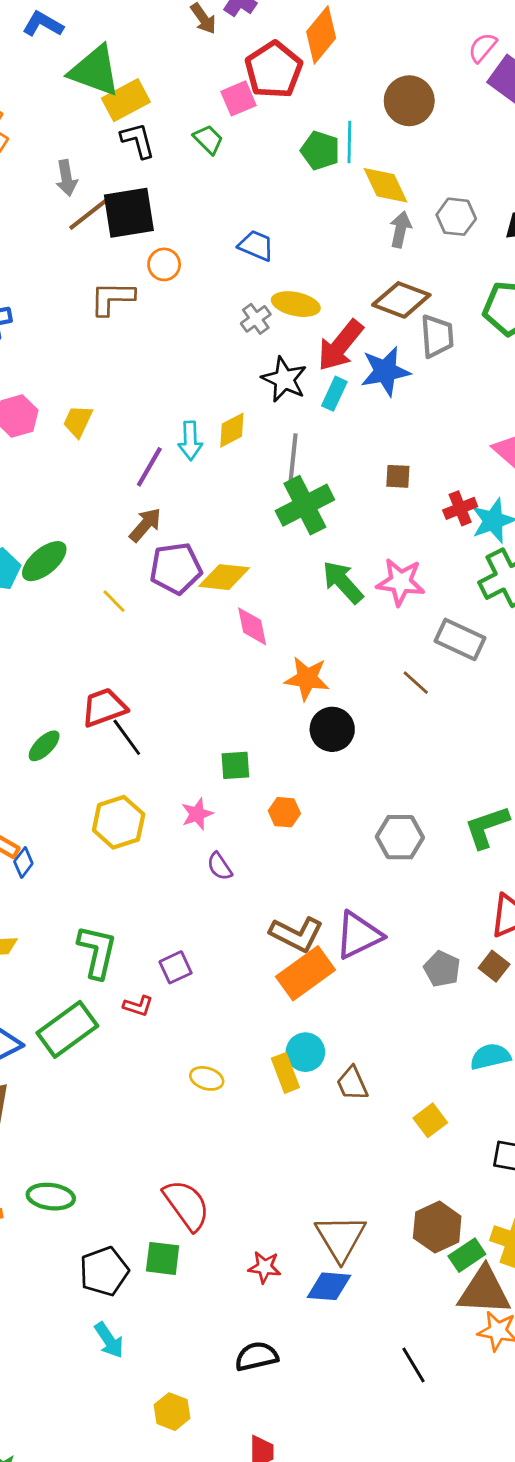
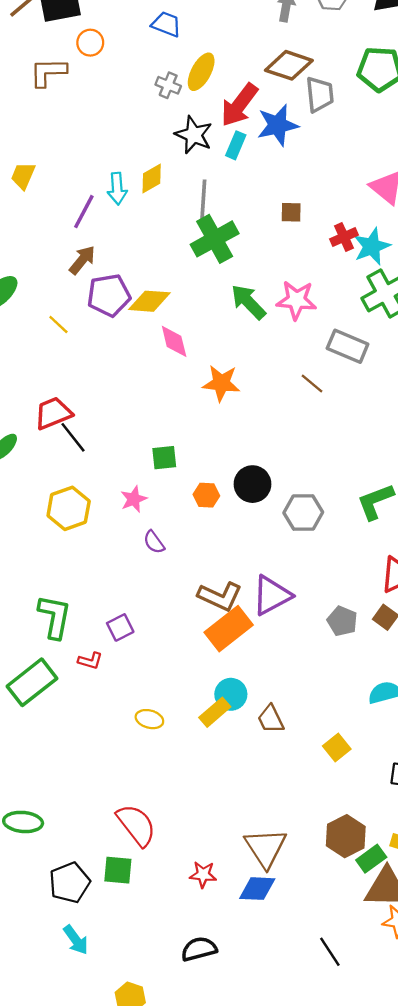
yellow ellipse: (296, 304) -> (201, 72), turned -72
gray cross: (256, 319) -> (168, 85), turned -30
black circle: (332, 729) -> (252, 484), moved
yellow rectangle: (285, 1073) -> (215, 712), turned 72

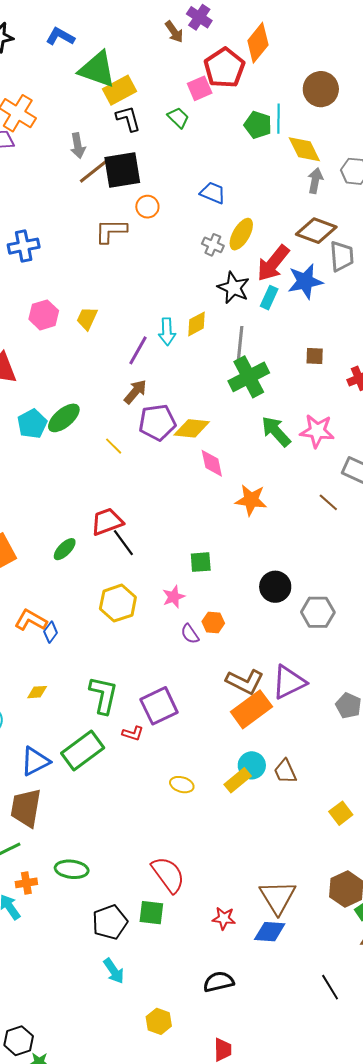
orange hexagon: (206, 495) -> (213, 622), moved
purple square: (120, 627) -> (159, 706), size x1.6
brown trapezoid: (271, 719) -> (285, 771), moved

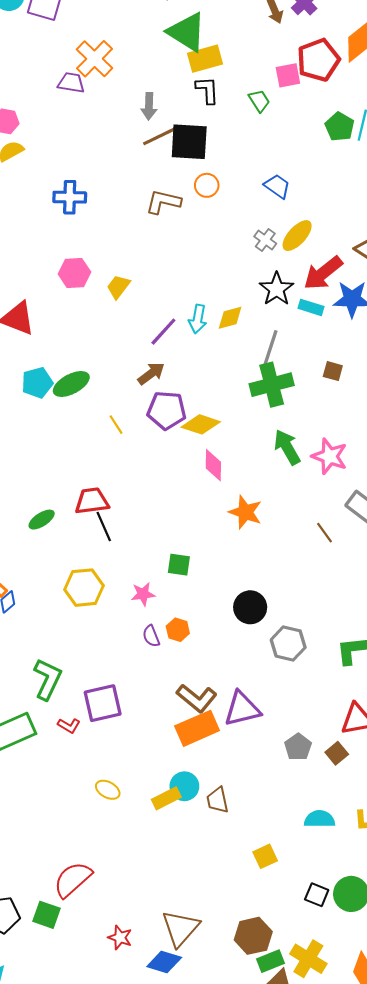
cyan rectangle: (269, 298) -> (311, 307), turned 70
brown square: (315, 356) -> (333, 371), moved
red semicircle: (168, 875) -> (73, 879), turned -108

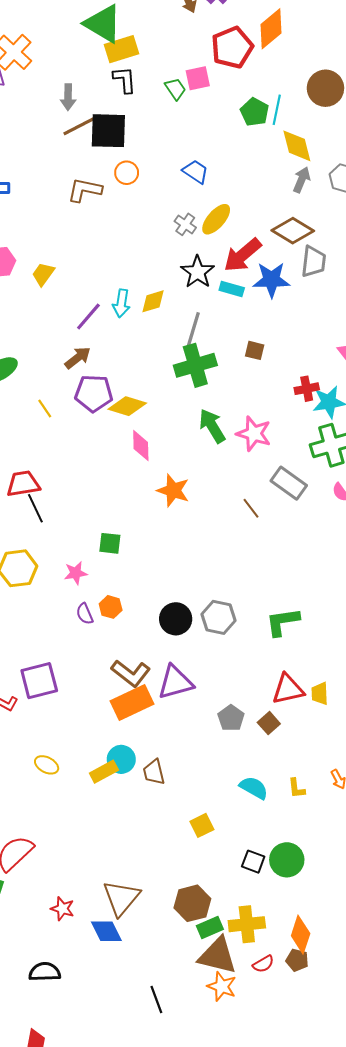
pink square: (288, 75) -> (198, 78), moved
black circle: (250, 607) -> (176, 619), moved
cyan semicircle: (319, 819) -> (254, 788), turned 32
yellow cross: (308, 959) -> (247, 924), turned -36
blue diamond: (164, 962) -> (106, 931), turned 48

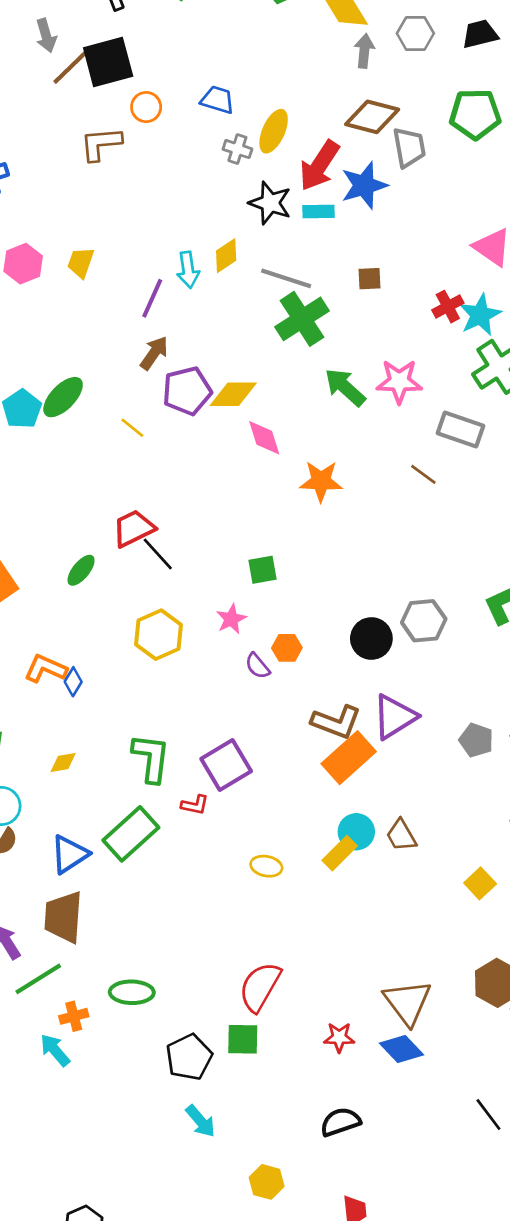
blue trapezoid: (195, 172) -> (218, 100), moved
gray line: (193, 332) -> (286, 278), turned -72

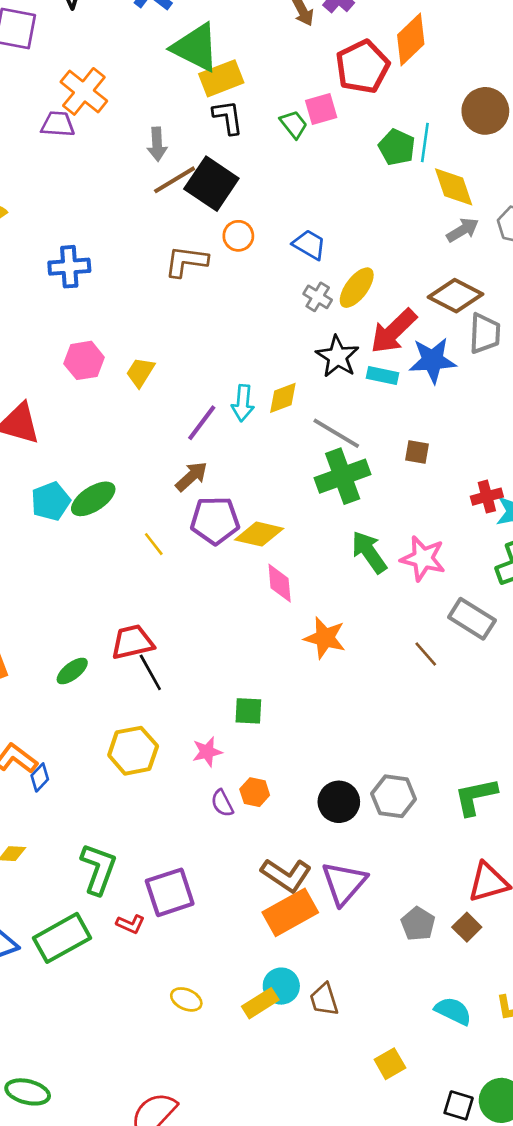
gray arrow: (364, 51) -> (463, 230), turned 40
black square: (108, 62) -> (211, 184), turned 36
purple triangle: (395, 717) -> (344, 883), turned -30

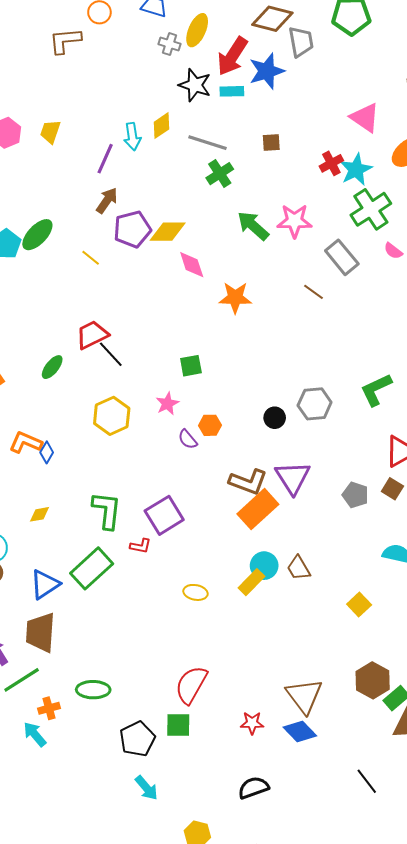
green cross: (343, 476) -> (220, 174), size x0.7
gray rectangle: (472, 619) -> (342, 257), turned 32
black circle: (339, 802) -> (275, 418), size x0.7

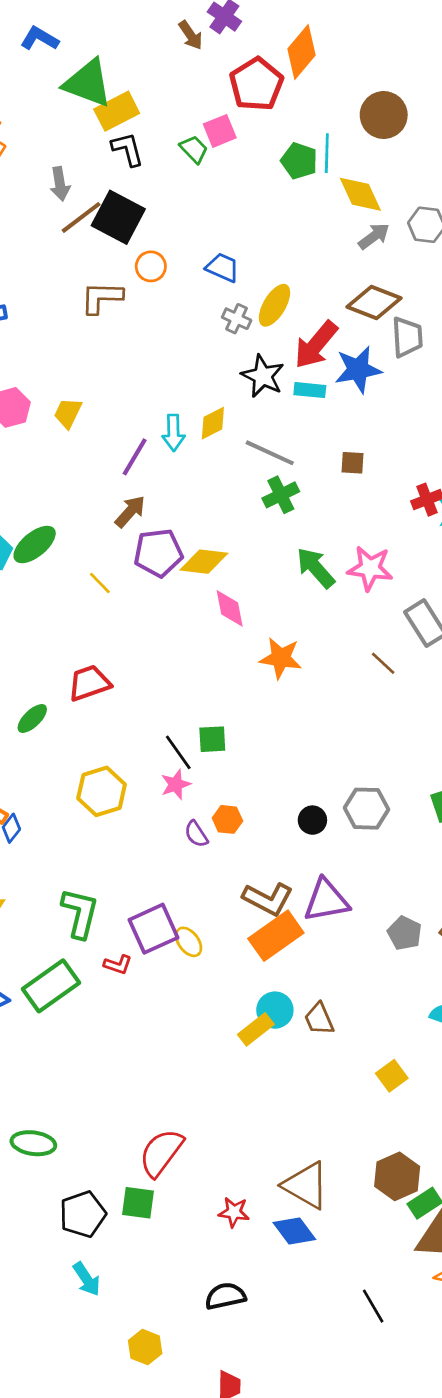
black line: (111, 354) -> (178, 752), moved
purple triangle: (293, 478) -> (326, 900), turned 45
yellow ellipse: (195, 592) -> (189, 942), moved, turned 35
brown triangle: (304, 696) -> (306, 1185), turned -30

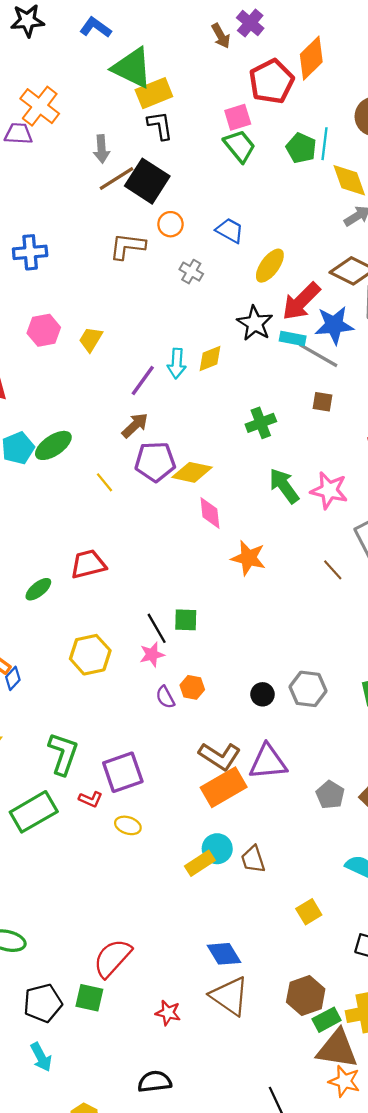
green trapezoid: (194, 149) -> (240, 146), moved, size x1.4
gray cross: (237, 319) -> (191, 272), moved
gray line: (270, 453) -> (318, 355), moved
yellow ellipse: (189, 942) -> (128, 825), moved, turned -40
blue diamond: (294, 1231) -> (224, 954), moved

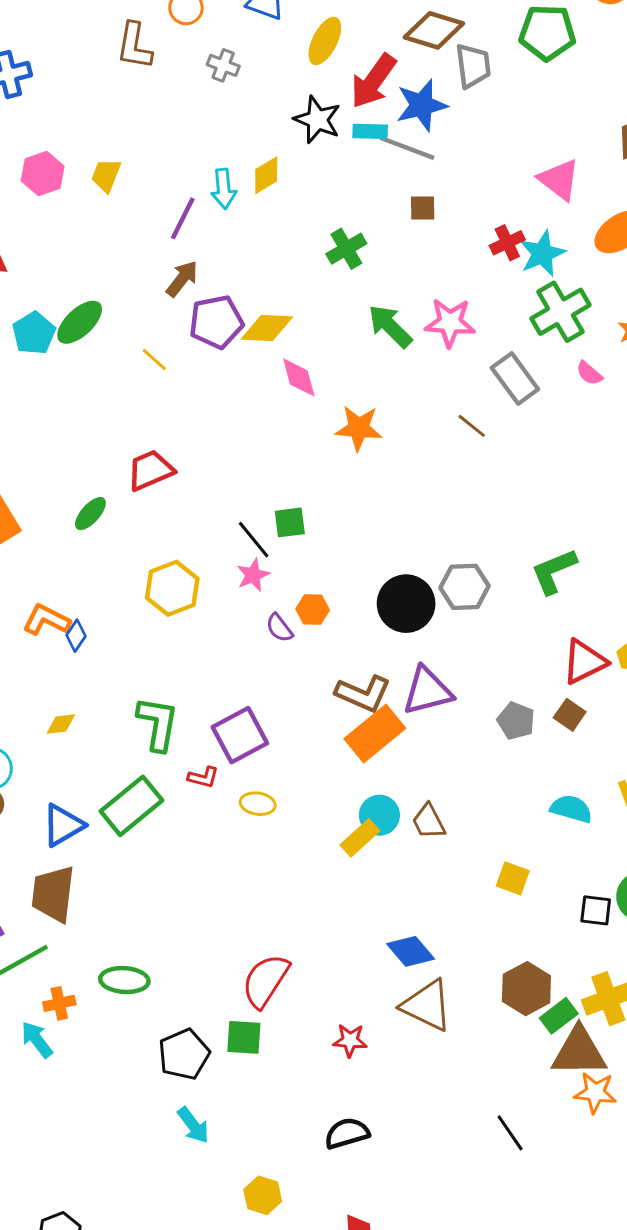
brown L-shape: (127, 246) -> (134, 46), turned -78
black circle: (262, 694) -> (406, 604), size x1.8
yellow square: (309, 912) -> (513, 878), turned -30

